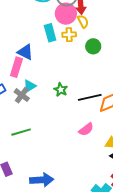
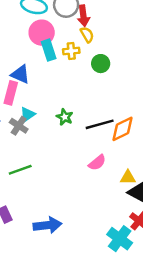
pink circle: (66, 14) -> (42, 33), moved

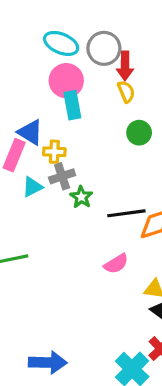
yellow cross: (71, 51) -> (54, 152), moved
gray cross: (19, 126) -> (62, 176), moved, turned 30
blue arrow: (47, 225) -> (48, 362), moved

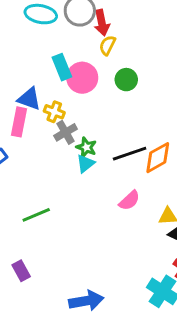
pink circle: (66, 81) -> (82, 78), moved
yellow semicircle: (126, 92) -> (107, 45), turned -120
yellow cross: (54, 152) -> (54, 112), turned 30
cyan triangle: (32, 187) -> (85, 163), moved

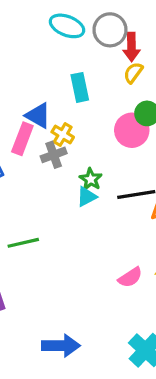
pink circle: (82, 78) -> (132, 130), moved
gray cross: (66, 132) -> (54, 155), moved
pink semicircle: (129, 200) -> (130, 277), moved

